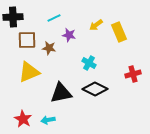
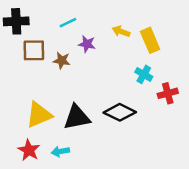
yellow arrow: (96, 25) -> (121, 31), turned 56
cyan cross: (89, 63) -> (144, 74), moved
yellow triangle: (29, 72) -> (39, 115), moved

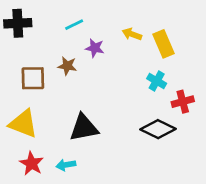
brown square: (34, 50) -> (33, 78), moved
black diamond: (120, 112) -> (158, 129), moved
yellow triangle: (39, 115) -> (23, 124), moved, turned 44

